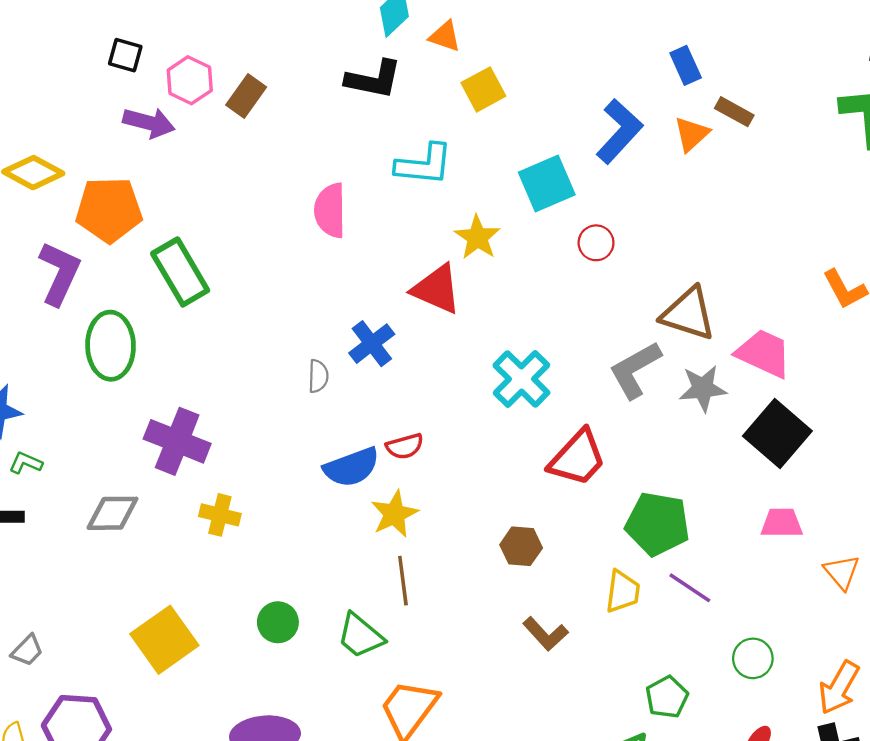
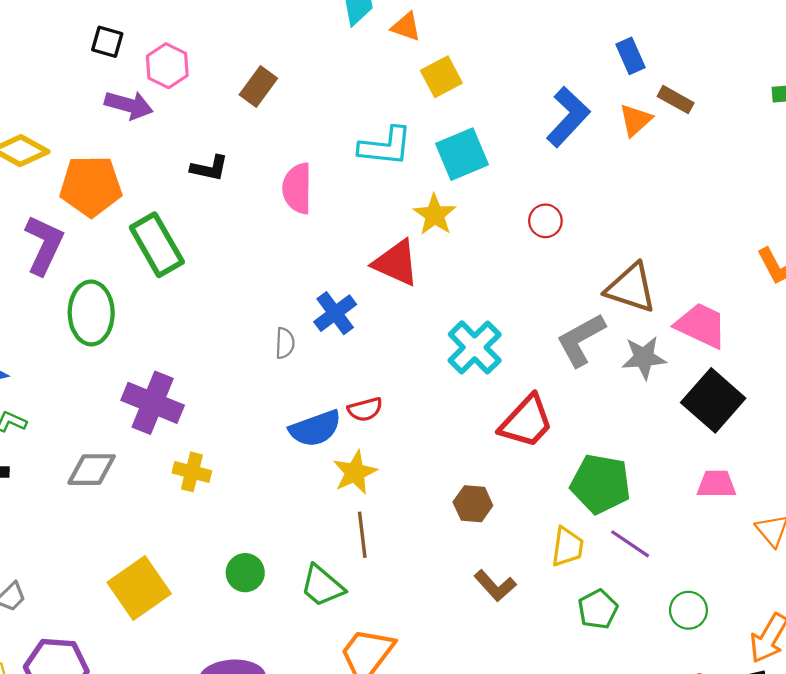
black L-shape: (374, 79) -> (209, 168), moved, size x0.7
brown rectangle: (246, 96) -> (258, 86), moved
cyan square: (547, 183) -> (462, 154), moved
green pentagon: (667, 697) -> (598, 609), moved

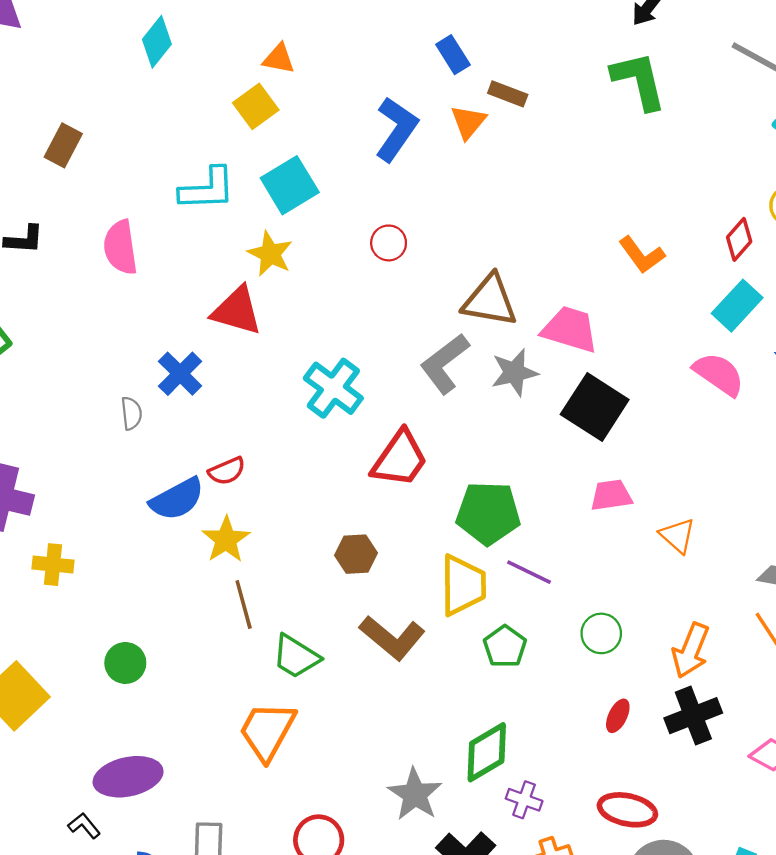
orange triangle: (406, 27) -> (279, 59), moved
yellow trapezoid: (567, 547) -> (463, 585), size x1.4
green trapezoid: (322, 586) -> (296, 657), moved
brown L-shape: (495, 586) -> (392, 638), size x1.4

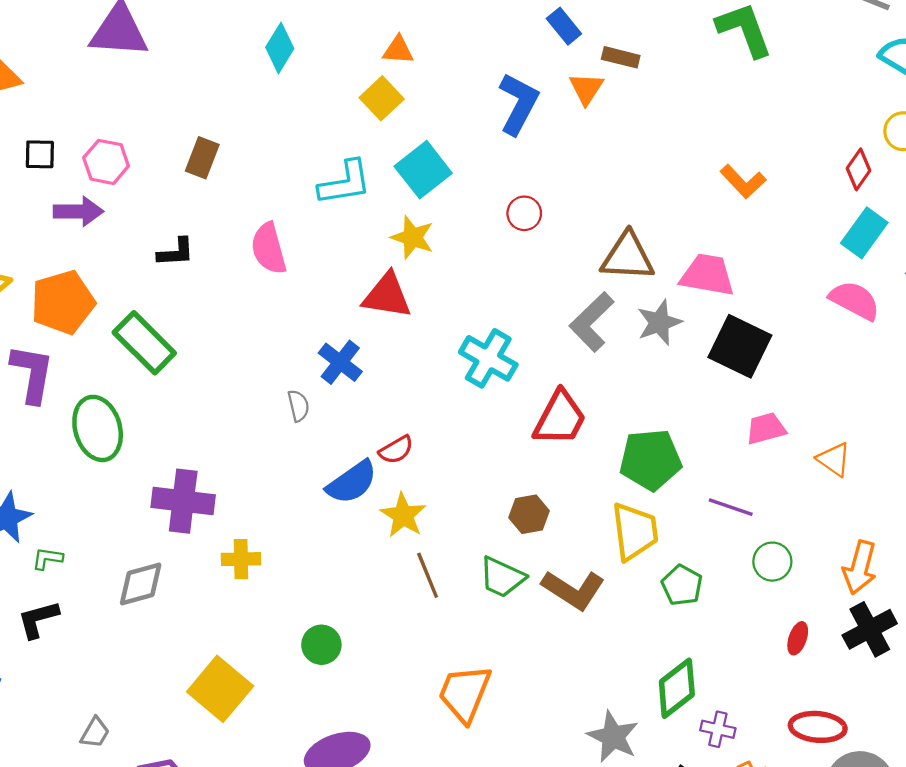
orange L-shape: (642, 255) -> (743, 182), moved
purple line: (529, 572) -> (731, 507), moved
green trapezoid: (296, 657) -> (502, 577), moved

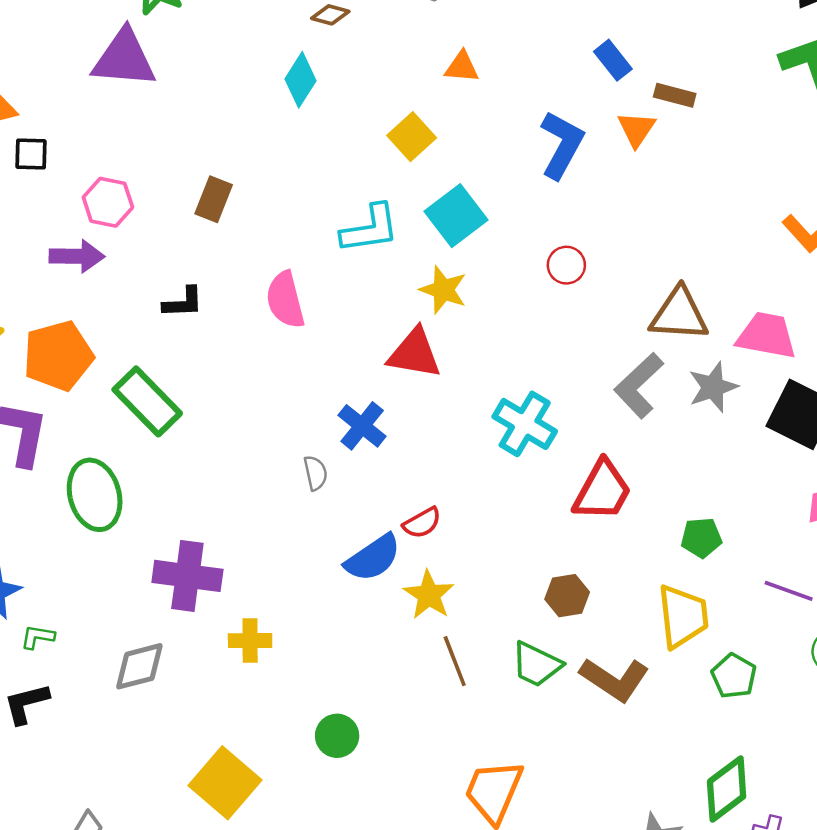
orange triangle: (398, 50) -> (462, 67), moved
black square: (40, 154) -> (31, 154), moved
green pentagon: (651, 460) -> (701, 538), size x0.6

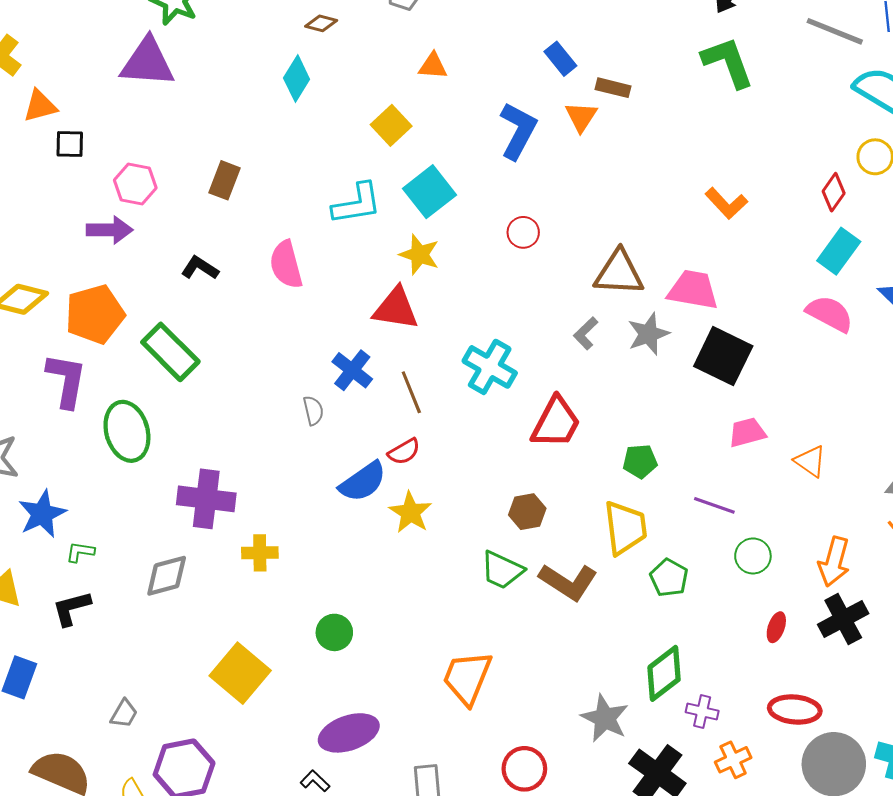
black L-shape: (183, 303) -> (200, 268), turned -144
gray L-shape: (639, 385) -> (586, 333), size x0.6
brown line: (455, 661) -> (411, 392), moved

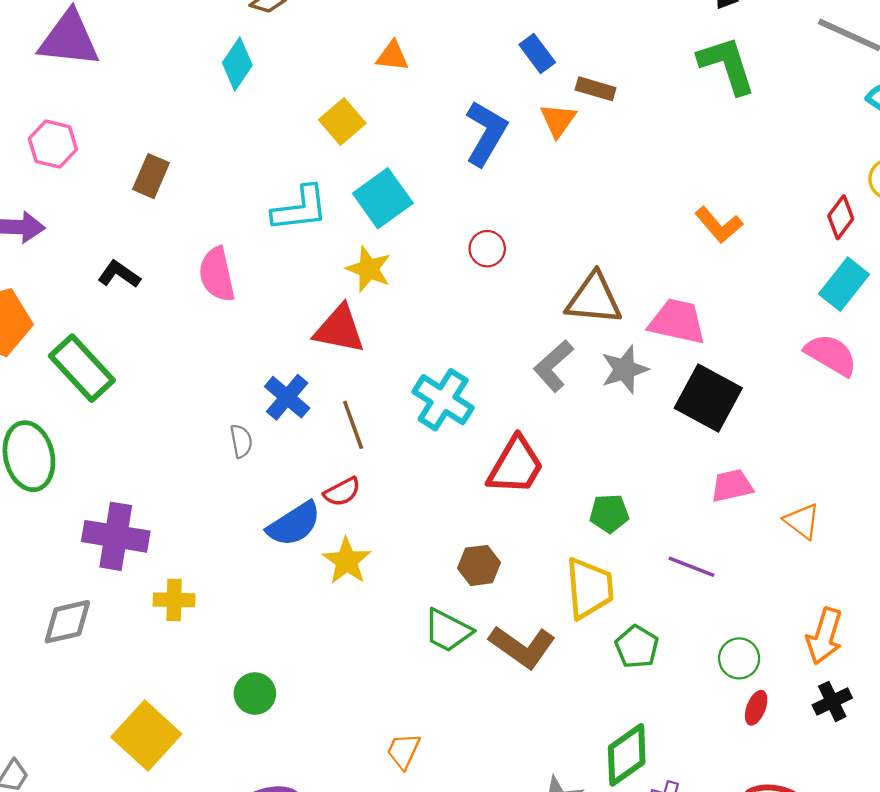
pink hexagon: (135, 184) -> (53, 144), moved
gray L-shape: (586, 333) -> (553, 366), size x1.4
green circle: (753, 556) -> (739, 658), moved
black cross: (843, 619) -> (832, 701), size x0.7
orange trapezoid: (467, 678) -> (403, 751), size x0.6

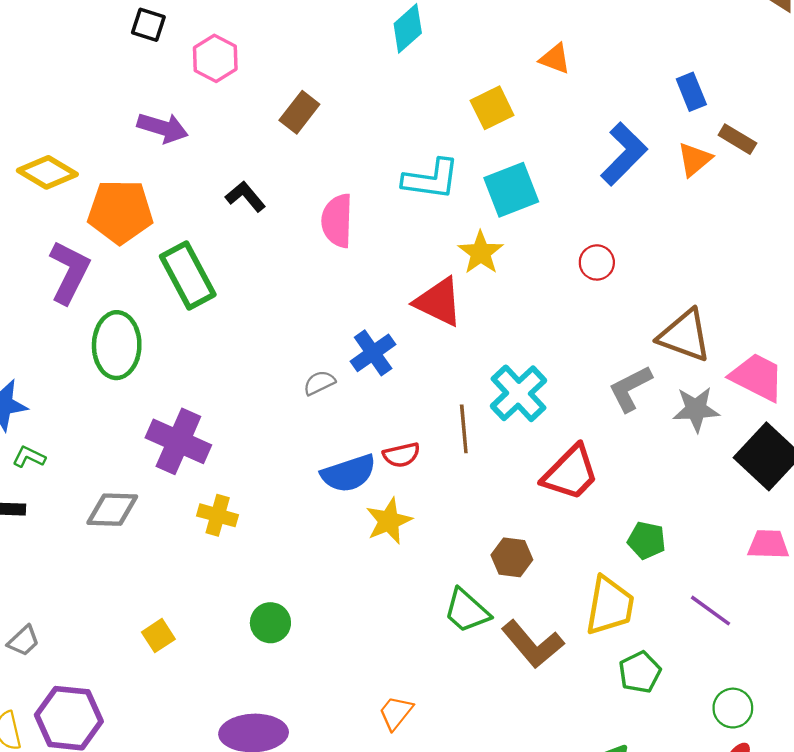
brown line: (353, 425) -> (464, 429), moved
gray semicircle: (241, 441) -> (319, 383), turned -120
yellow square: (146, 735) -> (158, 636), size x0.5

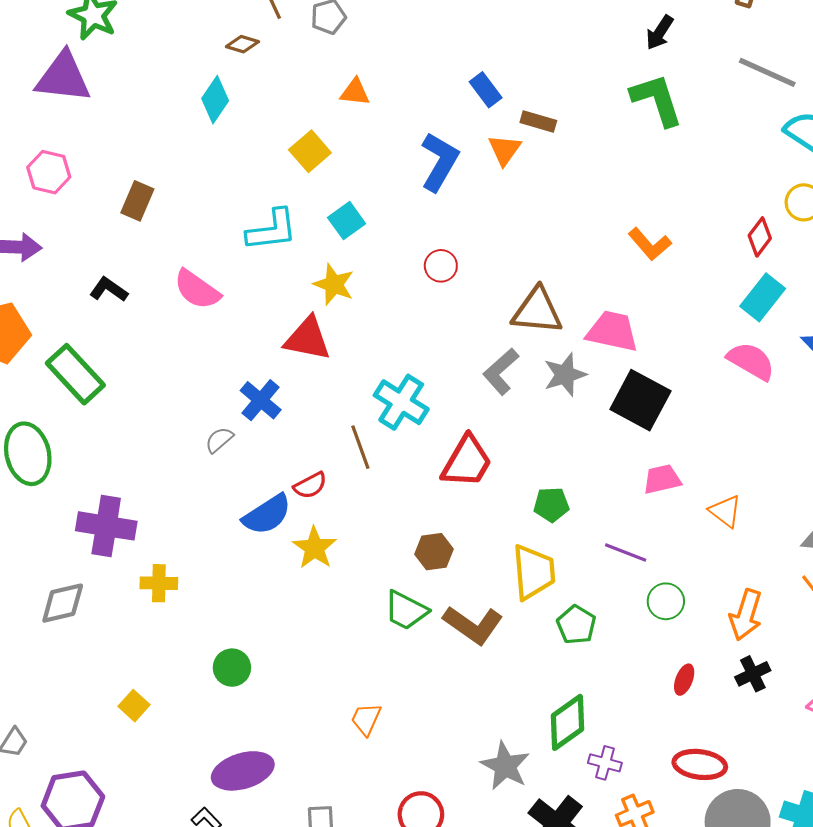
cyan square: (511, 190) -> (347, 221), size x0.7
pink semicircle: (337, 221) -> (197, 290), turned -42
green circle: (733, 708) -> (666, 601), moved

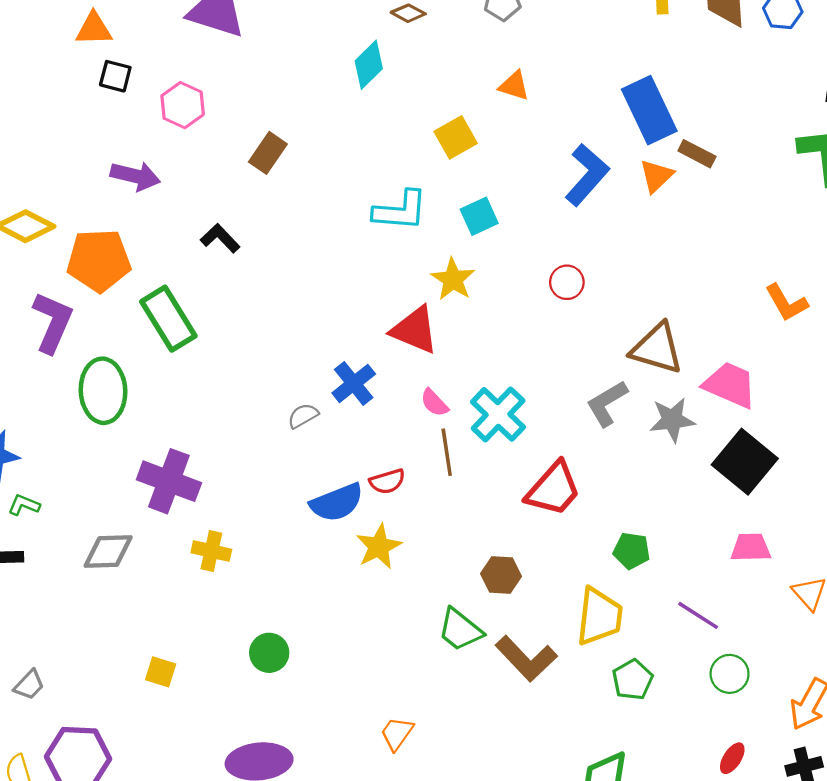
blue rectangle: (486, 90) -> (649, 110), size x1.8
pink semicircle: (197, 290) -> (434, 403), moved, size x0.6
yellow square: (134, 706) -> (161, 672), turned -36

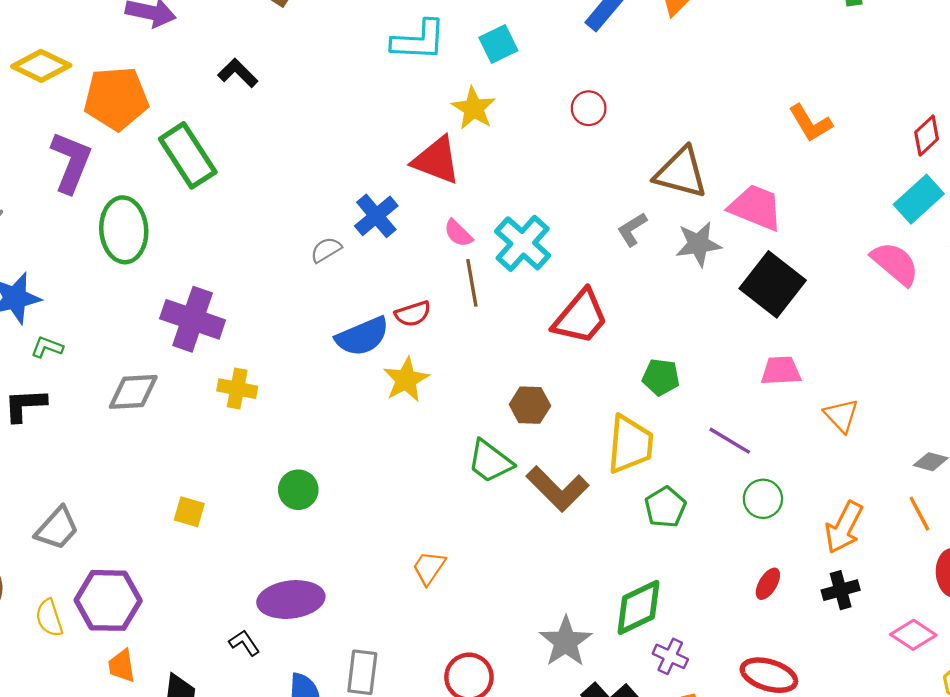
gray L-shape: (607, 403) -> (632, 229), size x0.7
gray trapezoid: (29, 685) -> (57, 528), size x1.4

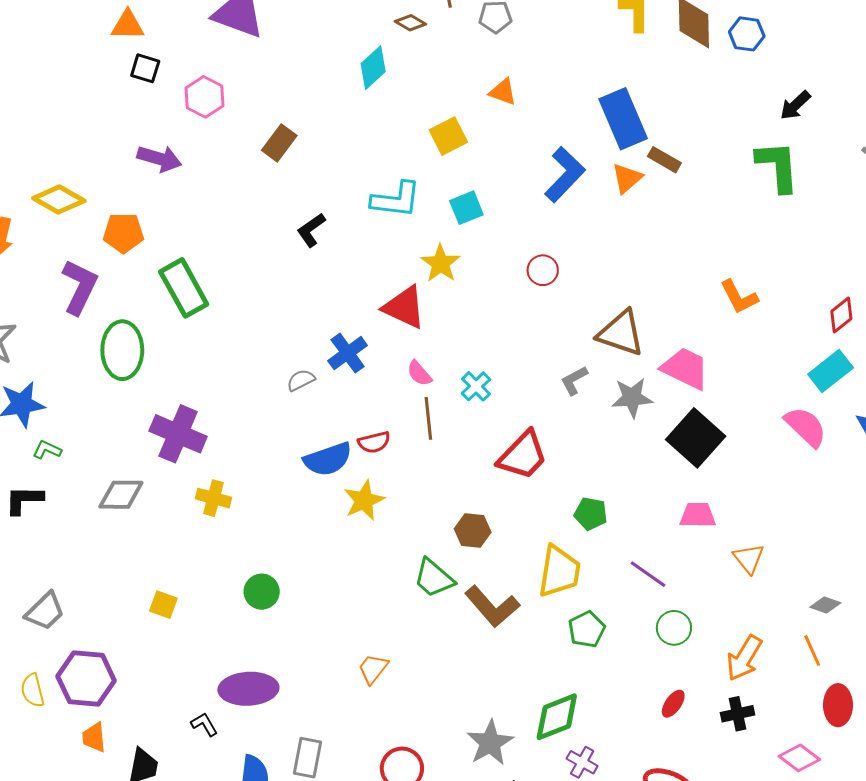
black L-shape: (238, 73) -> (311, 230), moved, turned -84
orange pentagon: (116, 98) -> (123, 233), size x0.7
cyan cross: (523, 243) -> (476, 386), size x0.6

